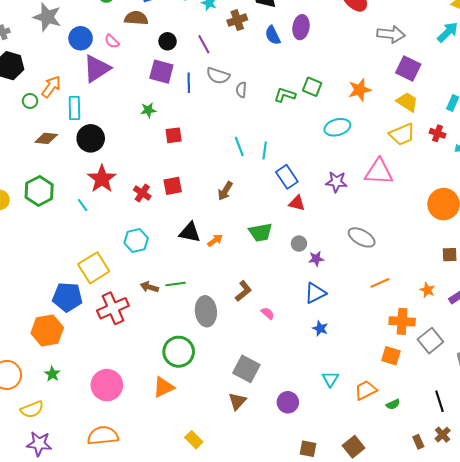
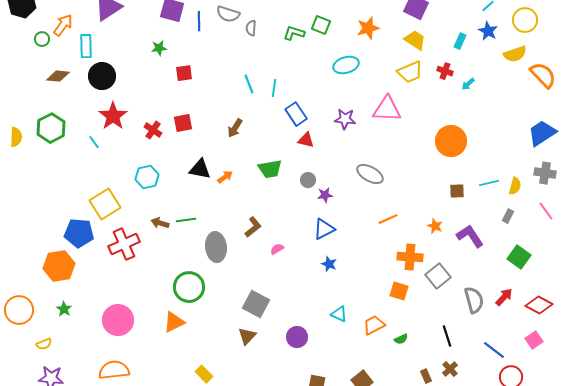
pink semicircle: (268, 313) -> (277, 249), turned -72
cyan triangle: (330, 379) -> (339, 314), turned -36
yellow semicircle: (32, 409) -> (44, 344), size x0.7

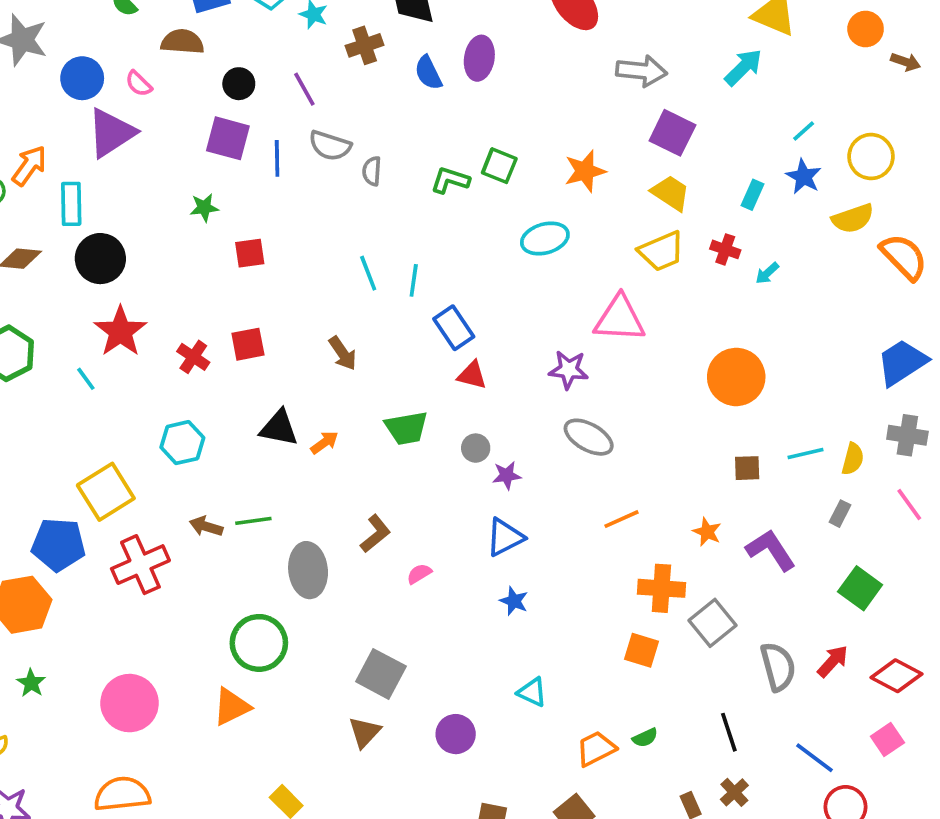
purple star: (345, 119) -> (569, 370), moved
brown arrow: (235, 128) -> (343, 353), turned -66
orange trapezoid: (374, 325) -> (596, 749), moved

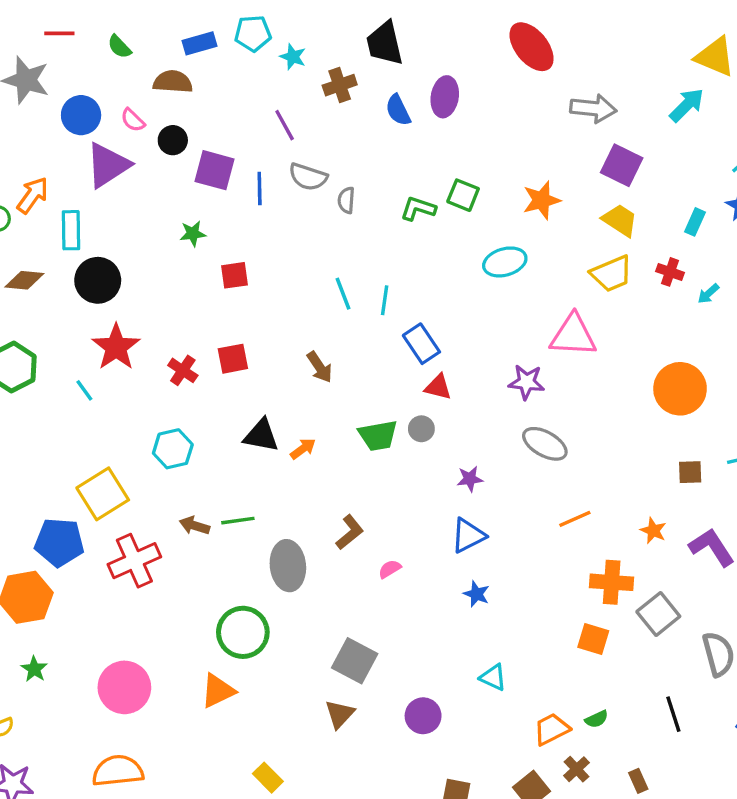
black circle: (239, 84) -> (173, 140), moved
gray circle: (476, 448) -> (421, 429), moved
brown cross: (734, 792) -> (577, 769), moved

